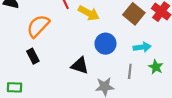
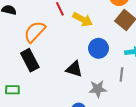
black rectangle: (33, 56) -> (30, 60), size x1.5

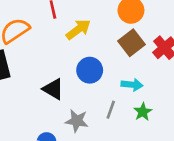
yellow arrow: (83, 19) -> (78, 29), turned -78

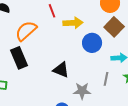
yellow arrow: (78, 29) -> (73, 23), turned 42
blue circle: (90, 70) -> (92, 43), moved

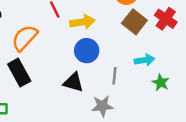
blue circle: (92, 43) -> (87, 51), moved
gray line: (106, 79) -> (114, 76), moved

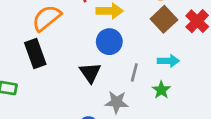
black triangle: (73, 82) -> (90, 73), turned 30
green star: (161, 82) -> (161, 90), moved

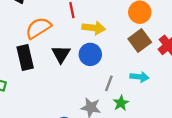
black triangle: (90, 73) -> (61, 54), moved
green star: (161, 90) -> (121, 103), moved

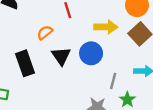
orange semicircle: (38, 28) -> (45, 32), moved, size x0.6
yellow arrow: (94, 28) -> (106, 27), moved

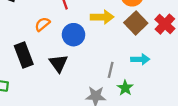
blue circle: (91, 53) -> (74, 35), moved
black triangle: (61, 56) -> (58, 63), moved

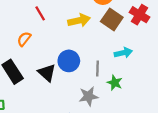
blue circle: (74, 35) -> (69, 61), moved

